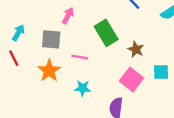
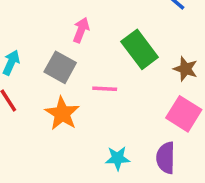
gray square: (51, 39) -> (60, 67), turned 30
cyan star: (83, 88) -> (117, 158), moved

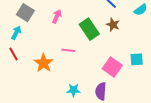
gray square: (60, 67) -> (25, 13), moved
brown star: (186, 69) -> (113, 25), moved

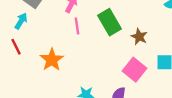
brown star: (113, 25) -> (139, 37), moved
pink line: (68, 50) -> (77, 26), moved, turned 72

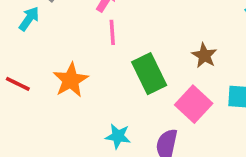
green rectangle: (110, 22) -> (149, 74), moved
red line: (16, 47) -> (18, 84), moved, turned -42

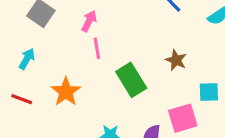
cyan arrow: (29, 19) -> (27, 59), moved
pink square: (194, 104) -> (183, 118), moved, turned 36

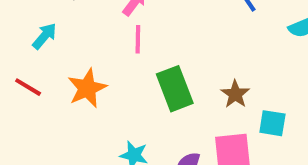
brown star: (176, 60) -> (235, 94), moved

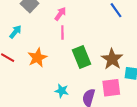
brown star: (235, 94) -> (112, 59), size x1.5

